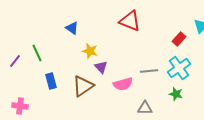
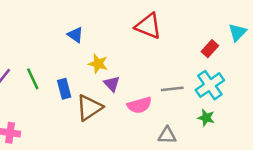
green line: (37, 53) -> (33, 79), moved
blue rectangle: (51, 81) -> (64, 89), moved

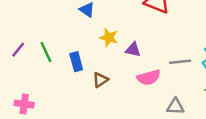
purple triangle: (112, 84) -> (133, 50), moved, turned -35
brown triangle: (89, 108) -> (100, 80), size x0.6

